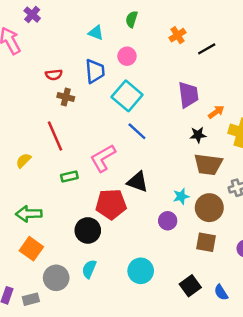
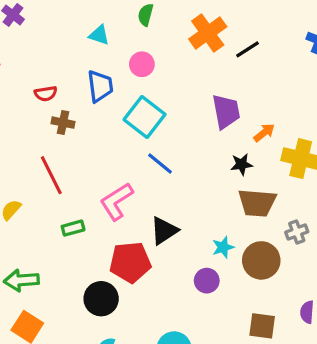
orange cross: (177, 35) -> (208, 33), size x1.6
black triangle: (138, 182) -> (164, 231), turned -50
brown square: (206, 242) -> (262, 326), moved

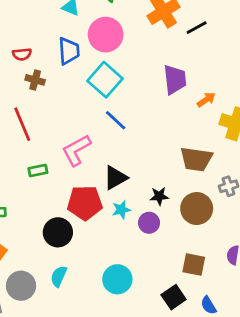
pink circle: (142, 64) -> (106, 35), size x1.6
black star: (242, 164) -> (159, 196), moved
cyan star: (223, 247) -> (121, 210), moved

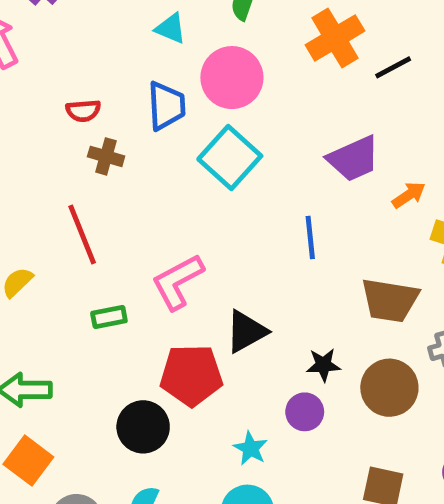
purple trapezoid: (175, 79) -> (354, 159), turned 72
blue line: (116, 120) -> (310, 237), moved, turned 40
cyan star: (121, 210) -> (251, 448), moved, turned -30

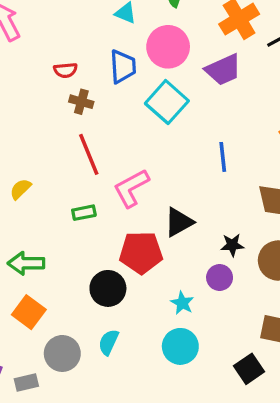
purple trapezoid: (354, 159) -> (223, 70), moved
red line: (82, 234) -> (89, 154), moved

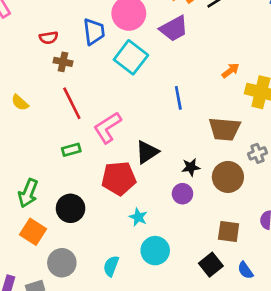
yellow semicircle: (20, 189) -> (20, 103), moved, turned -90
green arrow: (26, 263) -> (28, 193), turned -64
black circle: (108, 288) -> (71, 208), moved
cyan star: (182, 303) -> (138, 217), moved
cyan semicircle: (109, 342) -> (111, 266), moved

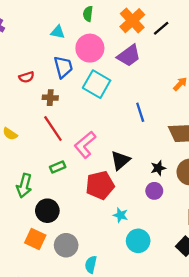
brown cross: (63, 62) -> (50, 98), moved
green arrow: (28, 193) -> (24, 186), moved
black circle: (71, 208) -> (47, 211), moved
gray circle: (62, 263) -> (66, 245), moved
cyan semicircle: (111, 266) -> (91, 265), moved

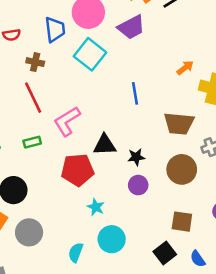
black triangle: (120, 160) -> (105, 145), turned 30
black star: (158, 168) -> (136, 157), moved
cyan semicircle: (91, 265) -> (76, 252), moved

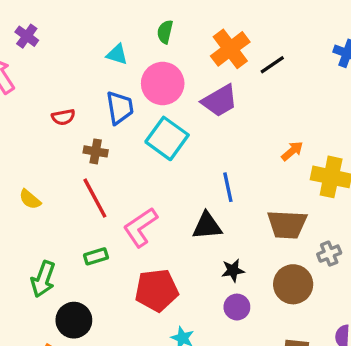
black triangle: (105, 145) -> (207, 226), moved

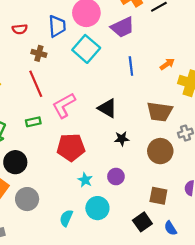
blue line: (228, 187) -> (131, 66), moved
black triangle: (207, 226) -> (107, 108), turned 30
purple circle: (237, 307) -> (116, 177), moved

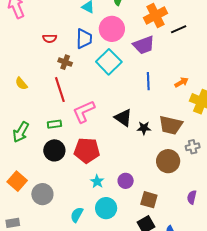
black star: (122, 139) -> (144, 128), moved
black circle: (15, 162) -> (54, 150), moved
brown square: (158, 196) -> (149, 200), moved

